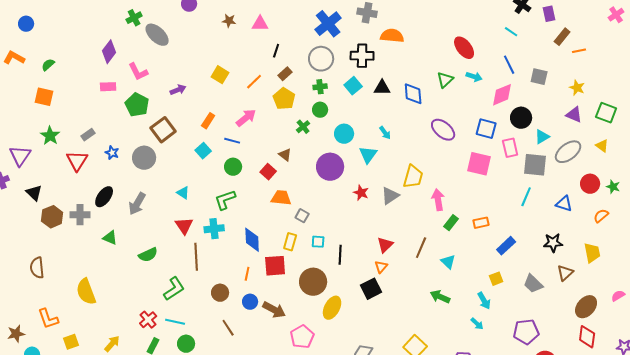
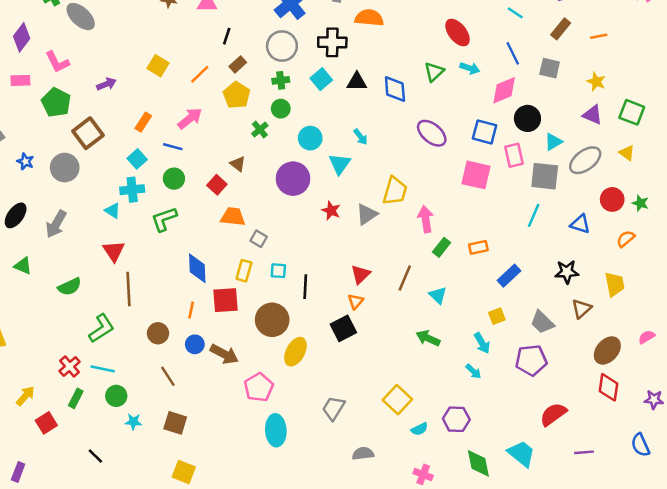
brown rectangle: (562, 37) -> (561, 29), moved
cyan cross: (214, 229) -> (132, 190), moved
purple pentagon: (526, 332) -> (531, 360), moved

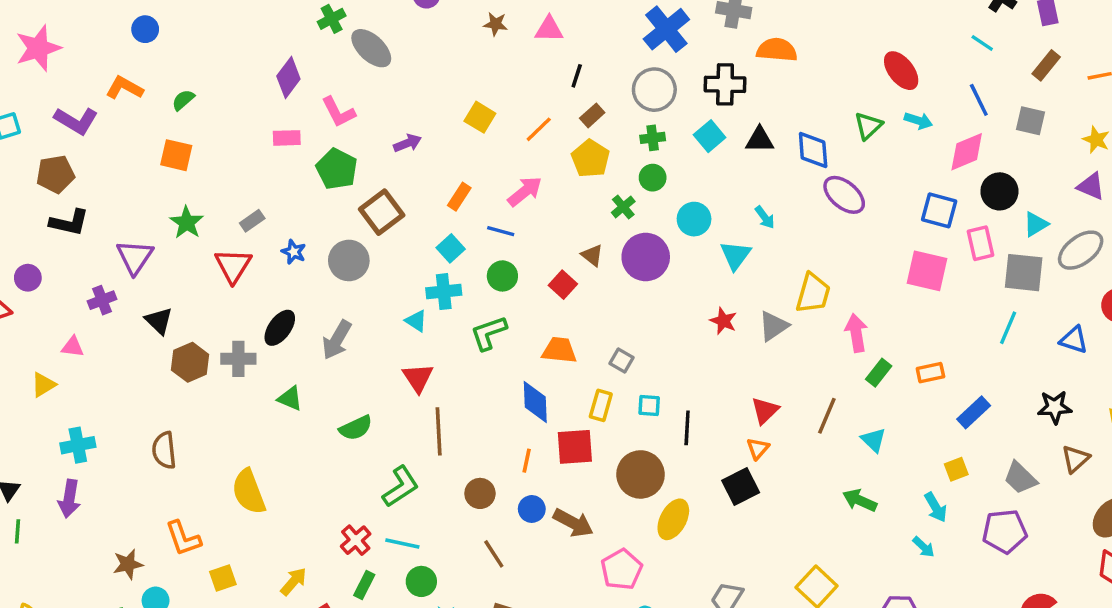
purple ellipse: (432, 133) -> (844, 195), moved
purple circle: (293, 179) -> (646, 257), moved
orange trapezoid: (233, 217) -> (559, 350), moved

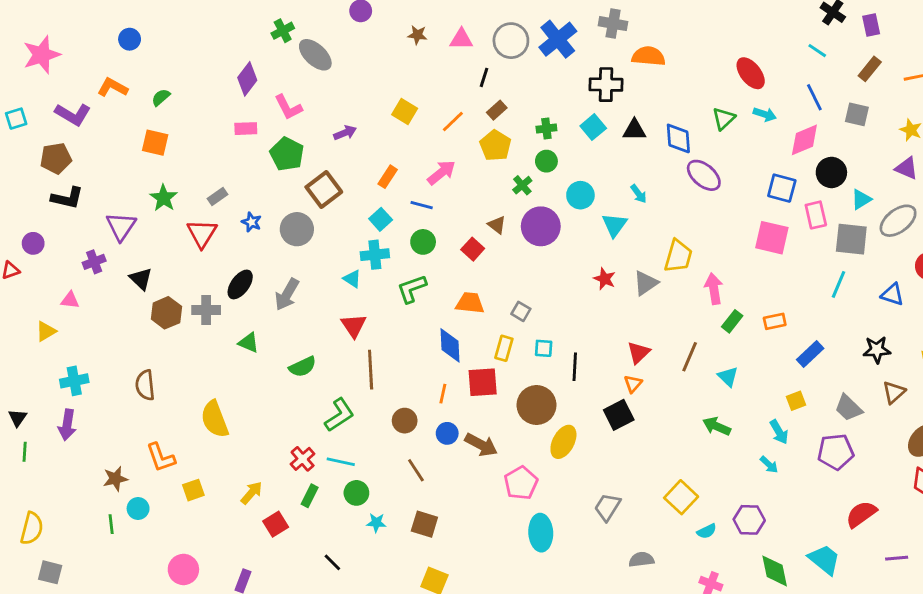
gray circle: (654, 90) -> (511, 41), moved

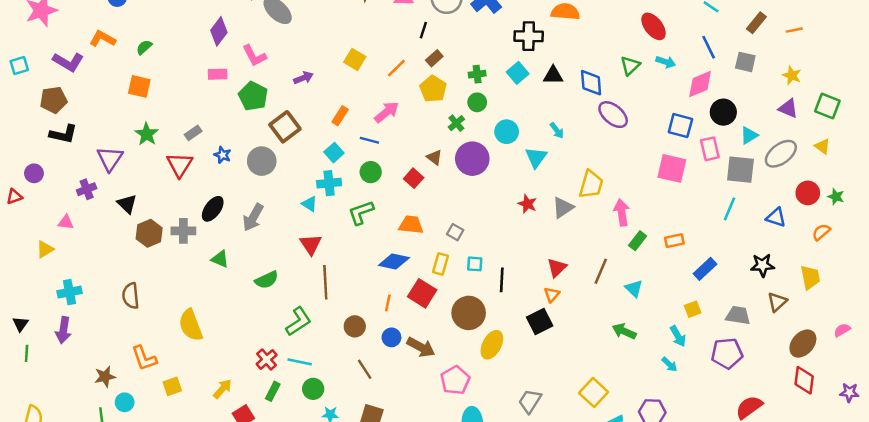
blue diamond: (450, 345) -> (394, 261), turned -76
red square: (483, 382) -> (422, 293), turned 36
gray trapezoid: (848, 408) -> (738, 315), turned 145

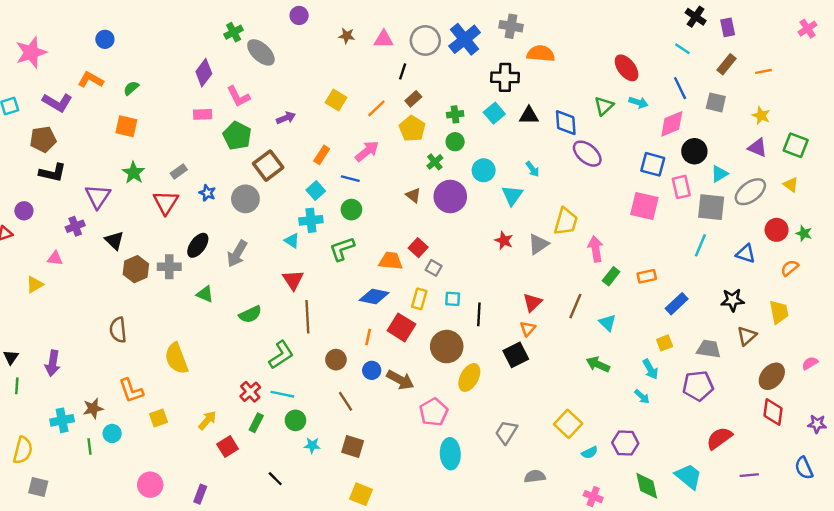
red square: (414, 178) -> (418, 248), moved
cyan cross: (69, 292) -> (62, 420), moved

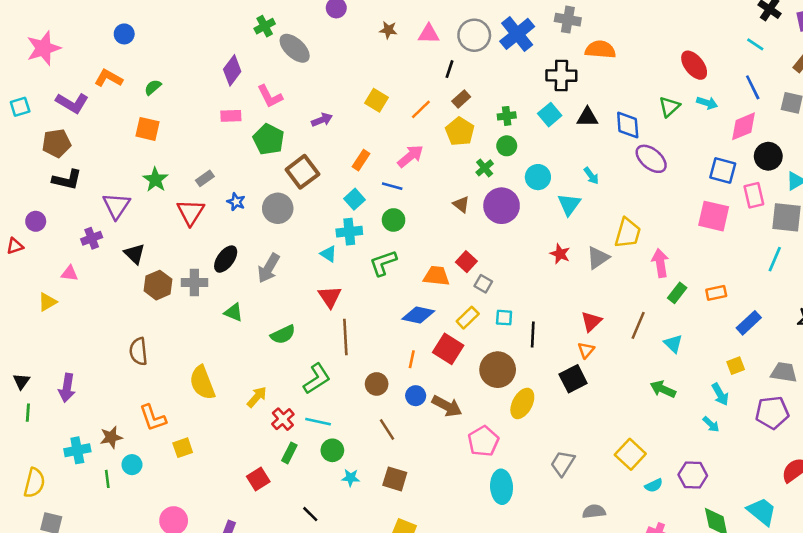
yellow rectangle: (419, 299) -> (468, 318), turned 30
yellow arrow: (207, 420) -> (257, 397), moved

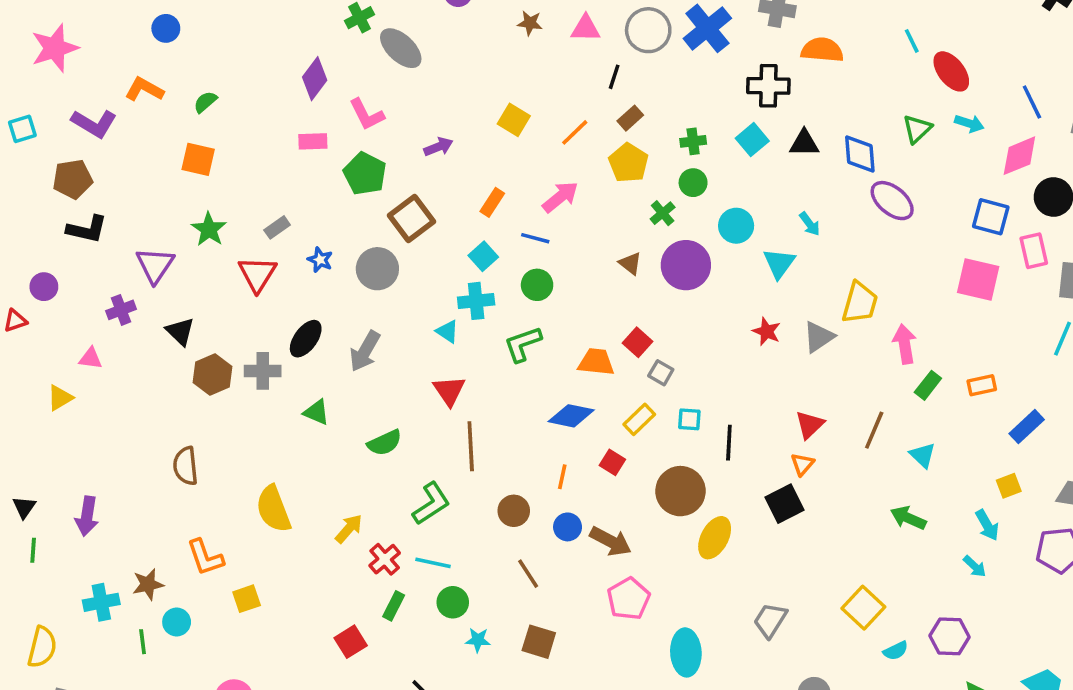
cyan line: (755, 44) -> (912, 41), moved, turned 30
red square: (448, 349) -> (612, 462), size x0.6
pink pentagon: (483, 441) -> (628, 599), moved

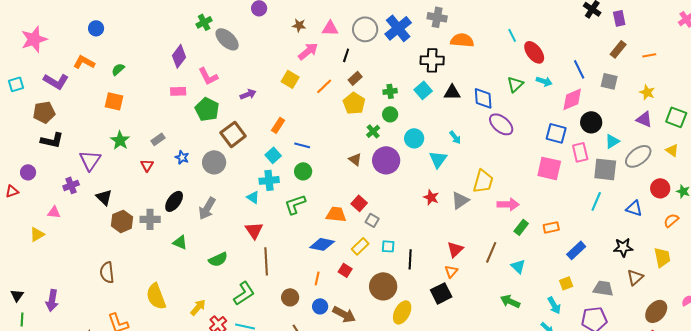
pink arrow: (560, 197) -> (308, 51), moved
red triangle: (257, 274) -> (147, 165), size x0.6
pink arrow: (905, 344) -> (508, 204), turned 100

